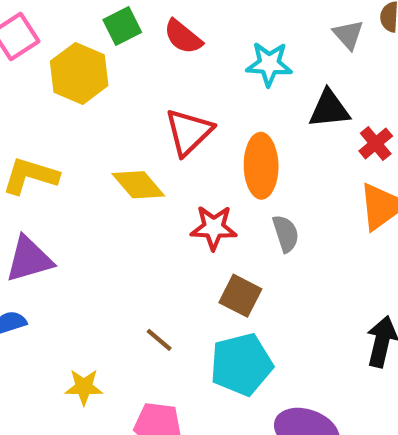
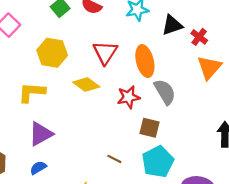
yellow hexagon: (79, 73) -> (52, 53), moved
gray semicircle: (286, 234) -> (165, 92), size x1.4

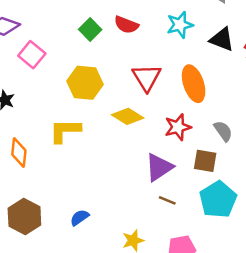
black triangle: (172, 25) -> (222, 39), turned 45
gray semicircle: (165, 92) -> (223, 131), moved, size x0.7
purple triangle: (41, 134) -> (159, 167), moved

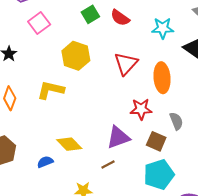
yellow diamond: (128, 116) -> (69, 144), moved
brown line: (167, 200) -> (108, 165), moved, turned -64

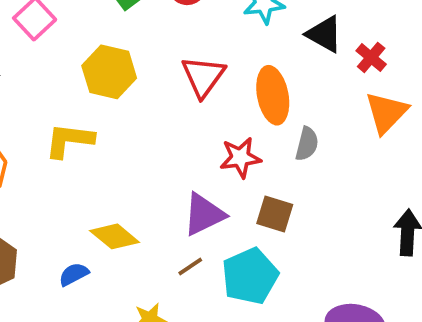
gray semicircle: (176, 121) -> (307, 144), moved, turned 42
cyan pentagon: (159, 175) -> (250, 276), moved

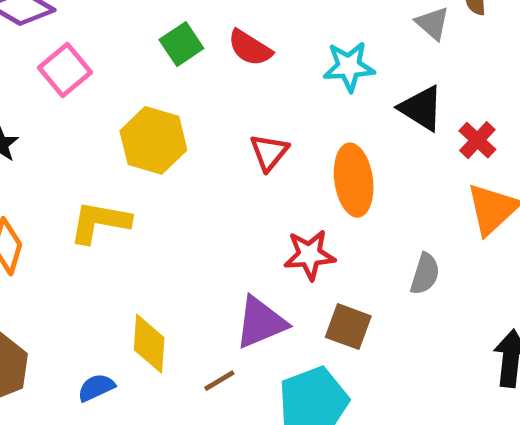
red triangle: (203, 76) -> (269, 152), size x0.7
gray semicircle: (307, 144) -> (425, 274), moved
yellow diamond: (115, 236) -> (149, 344), turned 51
brown line: (190, 267) -> (219, 381), moved

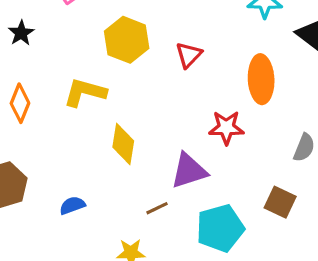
red triangle: (269, 152) -> (189, 55), moved
brown square: (348, 327) -> (280, 202), moved
yellow diamond: (149, 344) -> (123, 144), moved

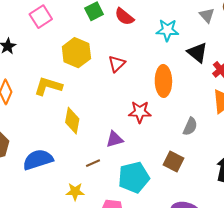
purple triangle: (189, 171) -> (115, 139), size x0.7
blue semicircle: (72, 205) -> (38, 160), size x1.8

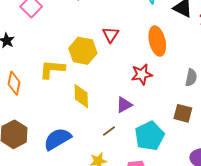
yellow hexagon: (76, 53) -> (83, 51), moved

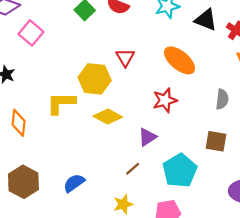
orange ellipse: (157, 41) -> (180, 60), turned -32
yellow diamond: (81, 96) -> (108, 117), moved, turned -55
blue semicircle: (57, 139) -> (74, 183), size x0.7

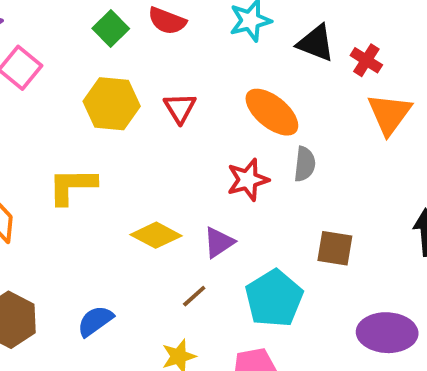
yellow hexagon: (95, 79) -> (112, 104), moved
gray semicircle: (222, 99) -> (305, 164), moved
yellow diamond: (108, 117) -> (156, 235), moved

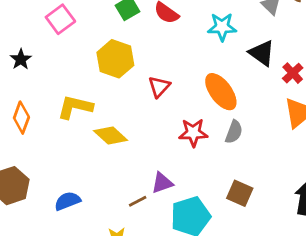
red triangle: (180, 108) -> (159, 87), moved
yellow diamond: (156, 235) -> (111, 135), moved
purple triangle: (219, 242) -> (162, 183), moved

